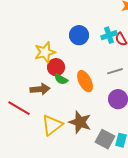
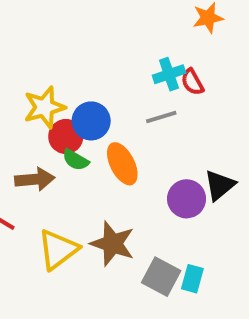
blue circle: (79, 35) -> (91, 121), moved
gray line: (115, 71) -> (161, 117), moved

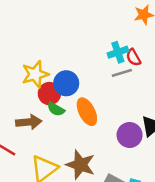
gray line: (161, 117) -> (122, 73), moved

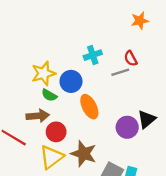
cyan cross: (118, 52) -> (93, 55), moved
red circle: (49, 94) -> (56, 132), moved
green semicircle: (56, 109) -> (49, 95), moved

